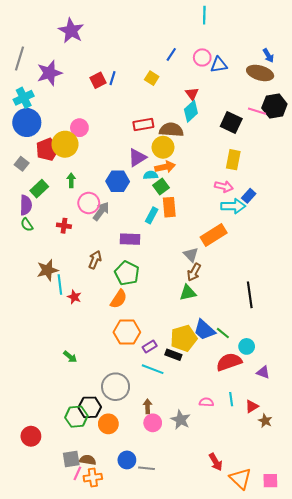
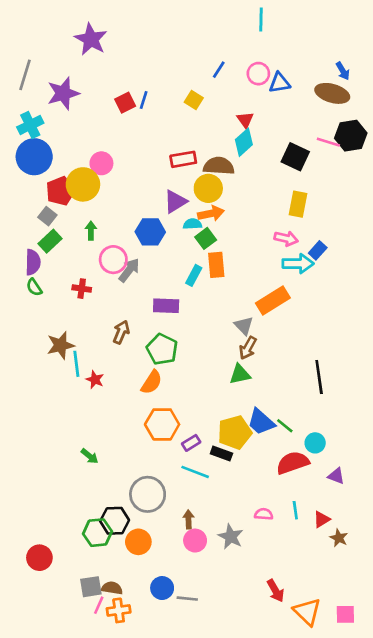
gray square: (22, 164) -> (47, 216), moved

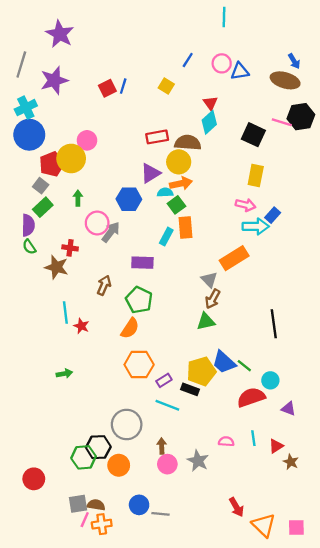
purple star: (91, 39) -> (60, 34), moved
brown star: (61, 345) -> (56, 267), moved, turned 30
green arrow: (90, 456) -> (64, 374), moved, turned -49

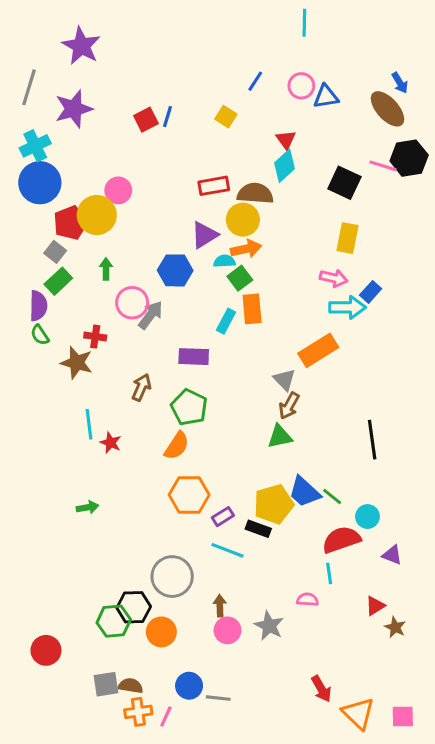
brown ellipse: (285, 80) -> (387, 109), turned 32
cyan line: (253, 438) -> (329, 573), moved
pink line: (85, 520) -> (166, 717), moved

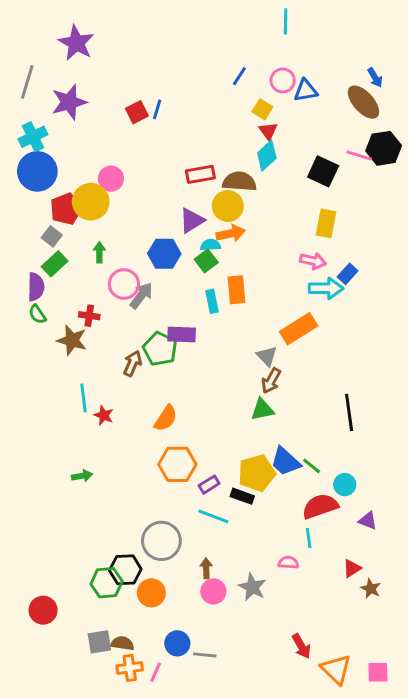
yellow square: (226, 117) -> (262, 109), moved
green square: (240, 278) -> (206, 261), moved
cyan rectangle: (226, 321) -> (212, 301), turned -40
green pentagon: (189, 407) -> (160, 349), moved

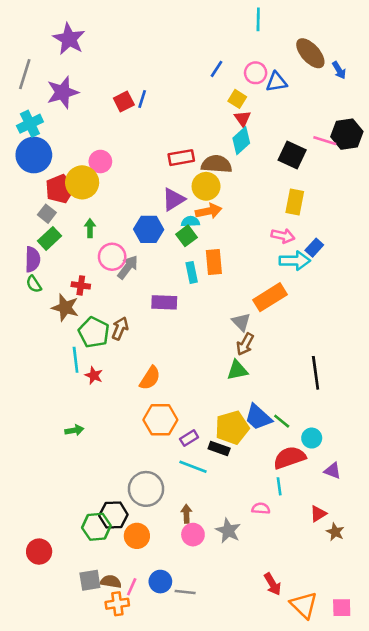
brown ellipse: (363, 102) -> (310, 53), moved
green pentagon: (160, 349) -> (94, 332), moved
pink line: (156, 672) -> (132, 587), moved

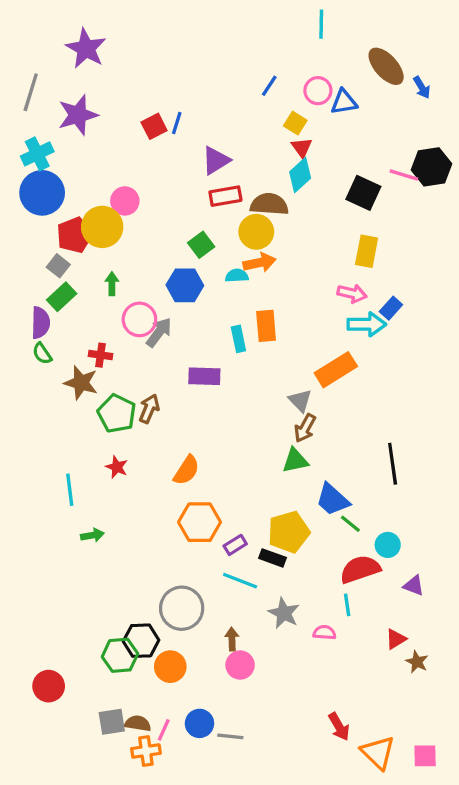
purple triangle: (173, 199) -> (216, 160), moved
green square: (186, 236) -> (201, 245), moved
cyan line: (76, 360) -> (70, 490), moved
blue trapezoid: (258, 417) -> (333, 500), moved
gray star: (228, 531) -> (284, 613), moved

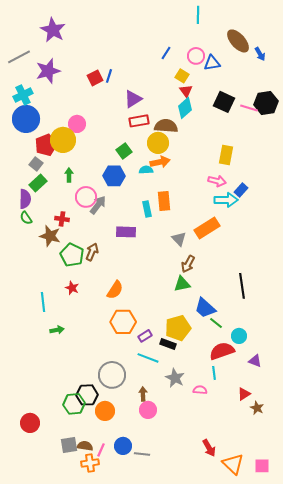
gray line: (31, 92) -> (19, 57), turned 45
black square: (363, 193) -> (224, 102), moved
gray triangle: (300, 401) -> (179, 239), moved

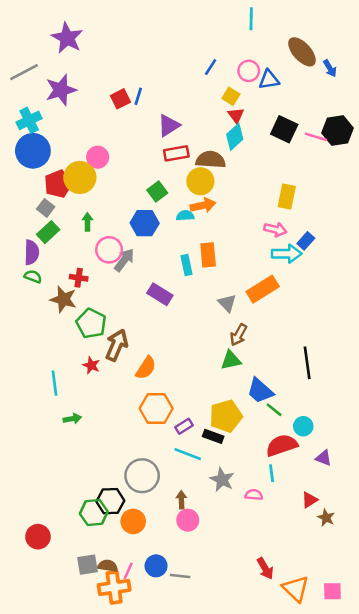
green semicircle: (26, 218) -> (33, 276), turned 144
purple rectangle: (126, 232) -> (160, 294), turned 30
brown arrow: (92, 252) -> (117, 345), moved, size x1.4
orange cross: (90, 463) -> (114, 587), size x1.4

